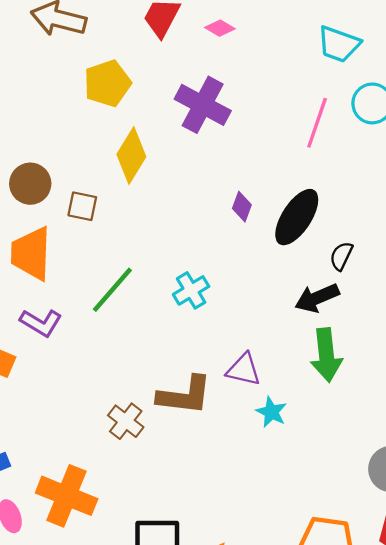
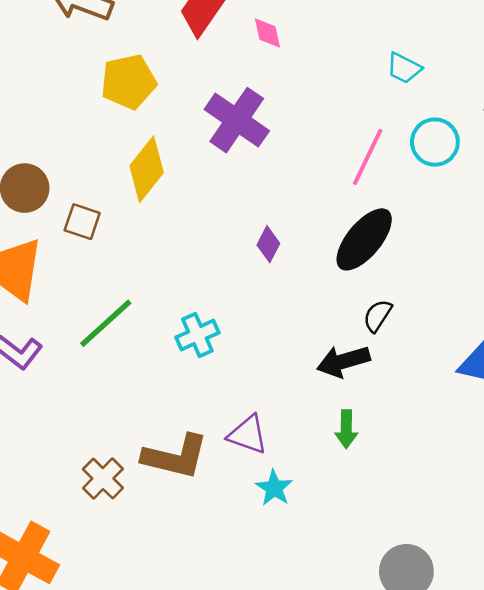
pink diamond: (220, 28) -> (268, 33), turned 40
cyan trapezoid: (339, 44) -> (404, 68), size x0.7
black ellipse: (297, 217) -> (364, 239), moved
green arrow: (326, 355) -> (346, 429), size x0.6

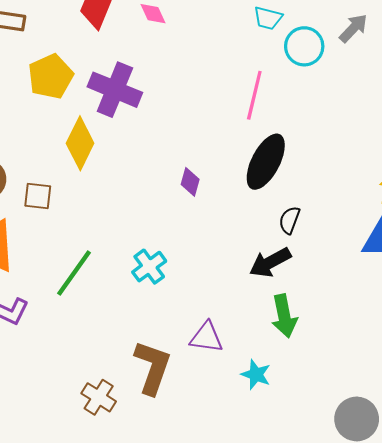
purple cross: (237, 120) -> (115, 90), moved
cyan circle: (435, 142) -> (304, 46), moved
green arrow: (346, 429) -> (284, 316), size x1.4
brown L-shape: (175, 457) -> (153, 367), turned -72
cyan star: (274, 488) -> (256, 375), moved

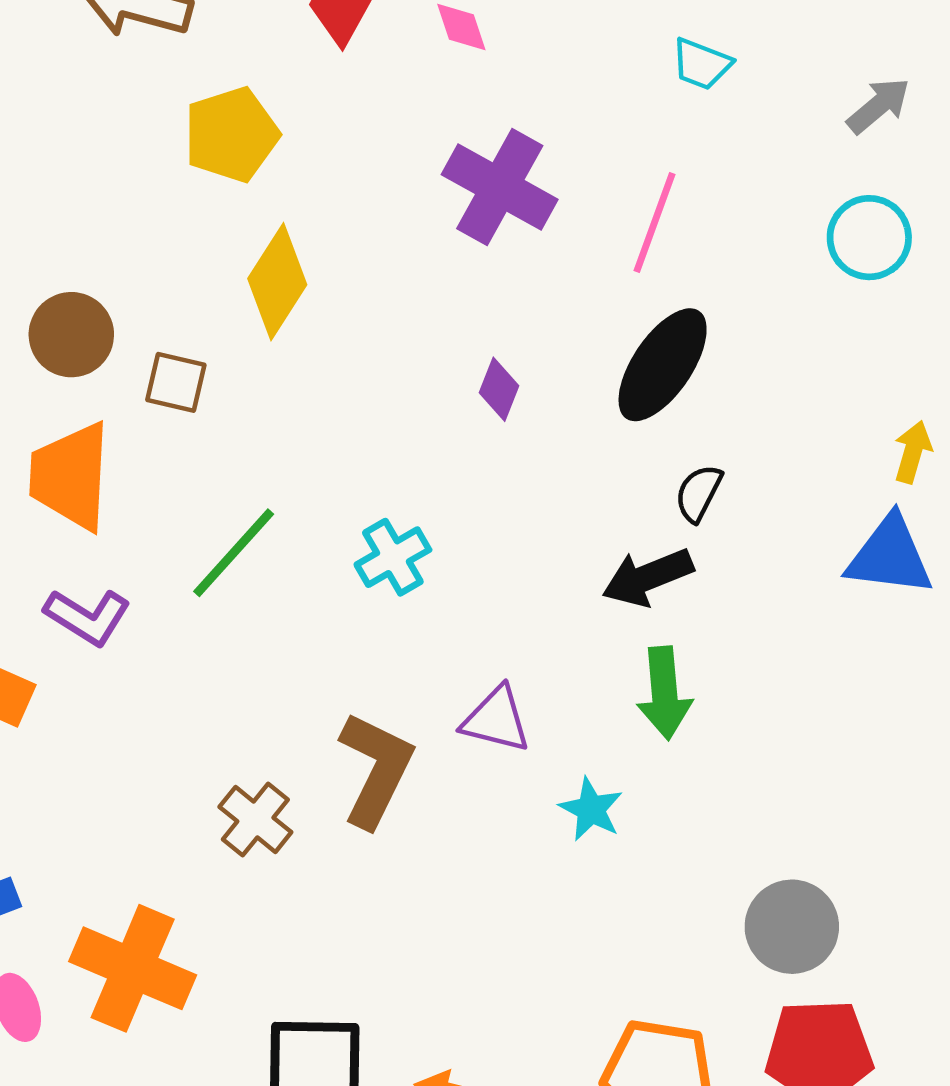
cyan circle: (304, 46) -> (869, 238), moved
purple cross: (115, 90) -> (500, 187), moved

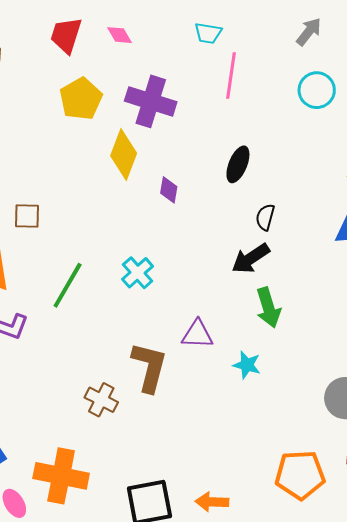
cyan trapezoid: (702, 64) -> (208, 33), moved
yellow pentagon: (231, 135) -> (81, 99), moved
pink line: (655, 223) -> (231, 75), moved
yellow diamond: (277, 282) -> (124, 155), moved
black ellipse: (663, 365) -> (238, 164), size x0.7

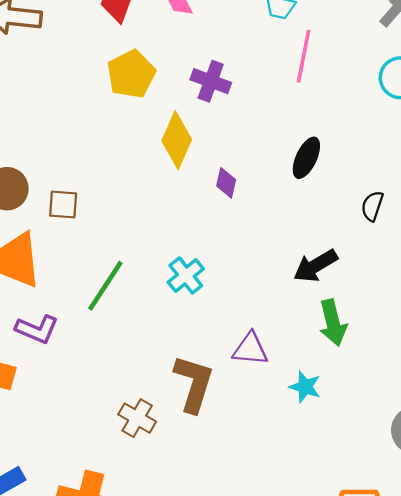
purple cross: (151, 101) -> (211, 81), size x0.7
black semicircle: (265, 217) -> (372, 206), moved

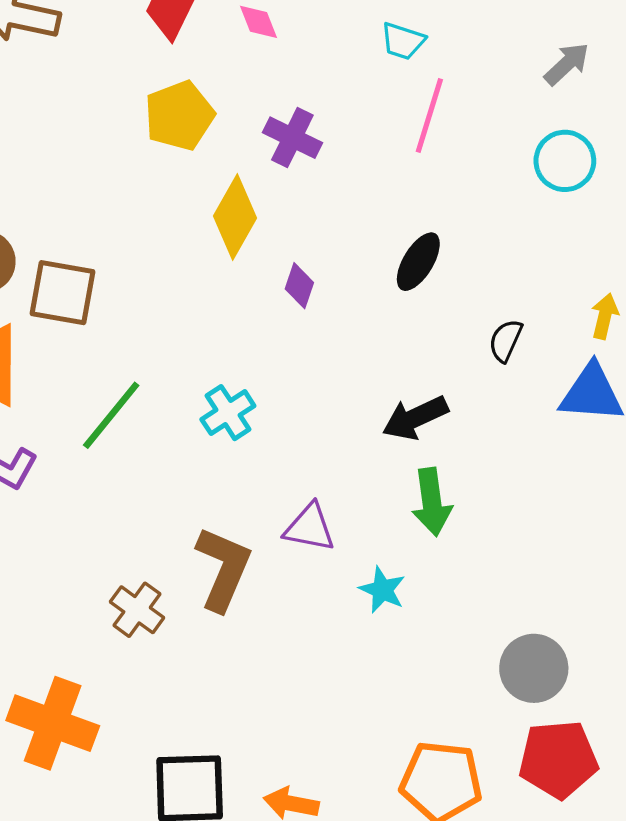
brown square: (63, 205) -> (63, 293), size x1.5

